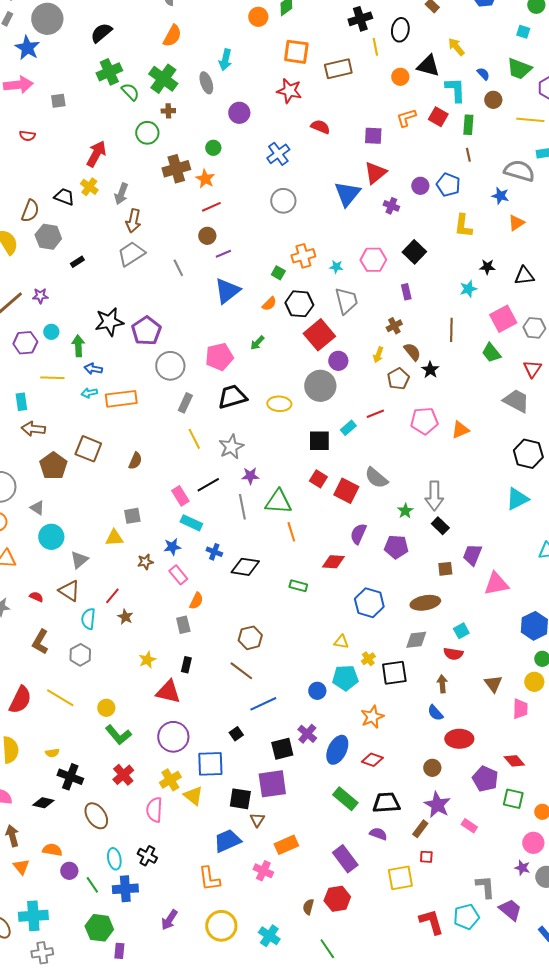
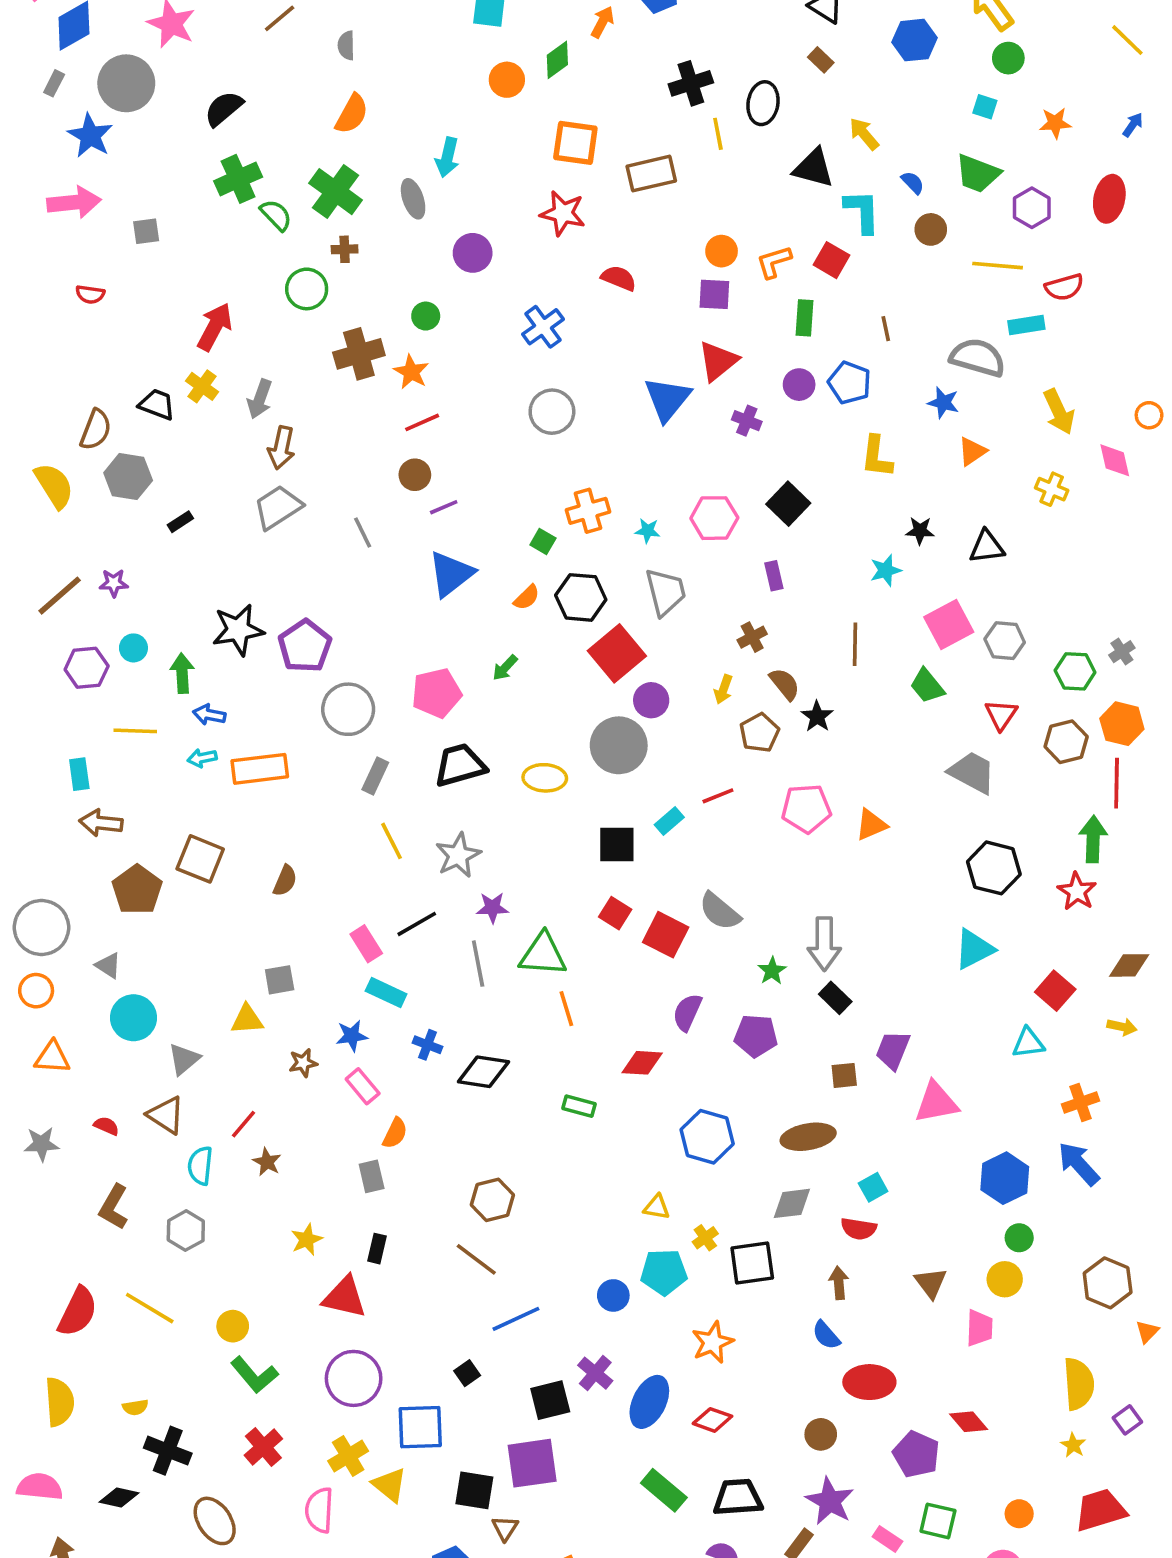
orange circle: (400, 77) -> (722, 251), moved
green rectangle: (468, 125) -> (804, 318), moved
green square: (513, 799) -> (938, 1521), moved

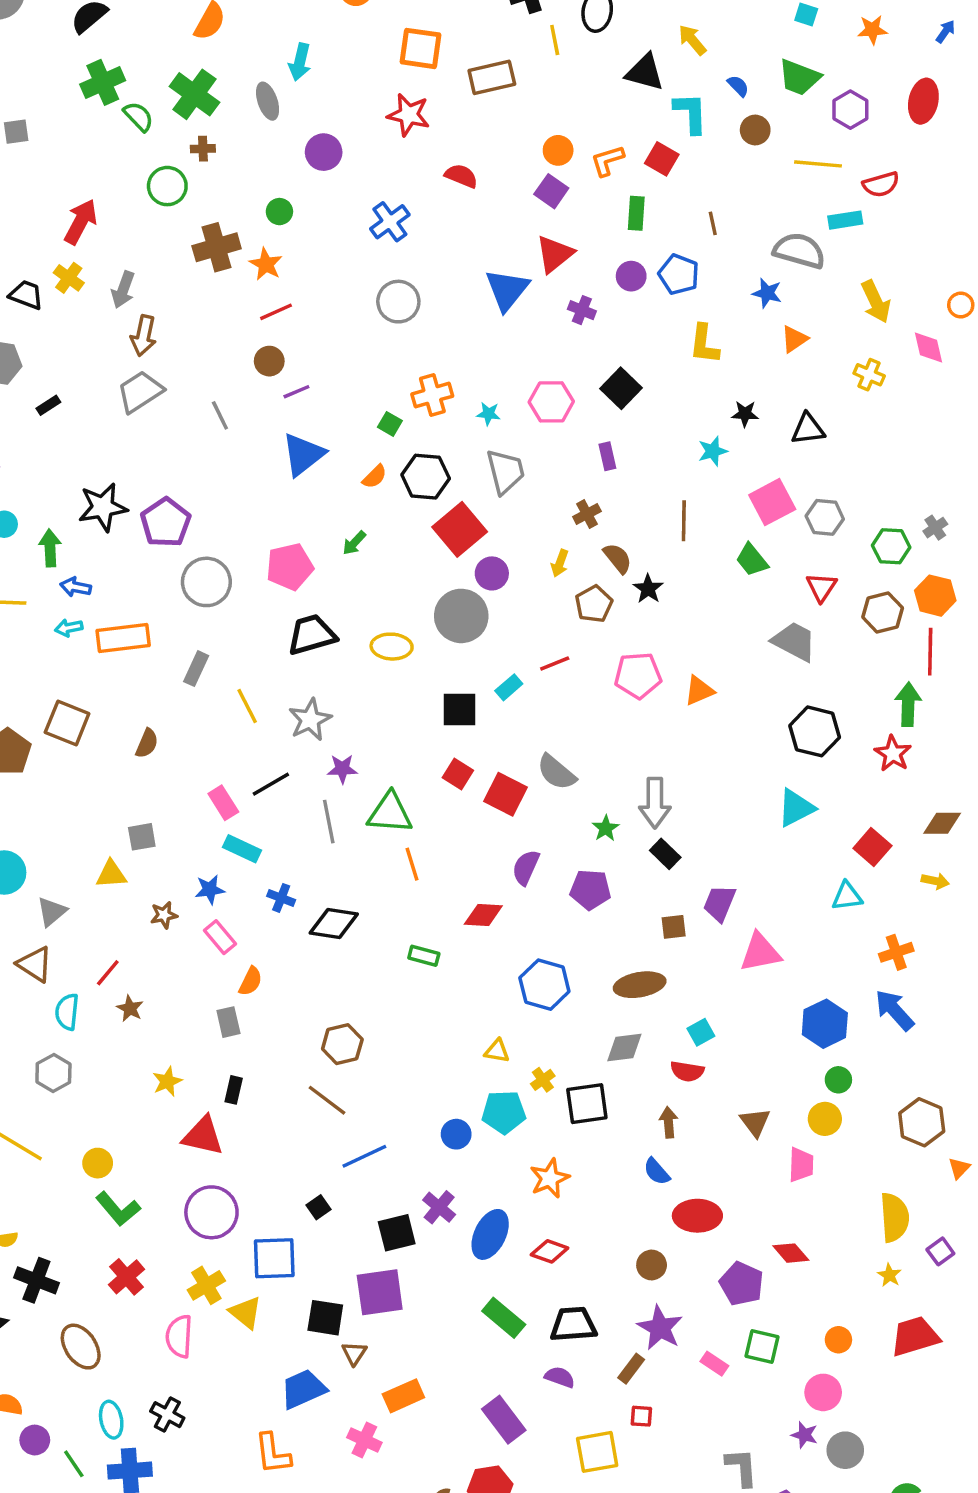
purple square: (714, 294) -> (551, 191), turned 32
gray rectangle: (375, 776) -> (196, 669), moved

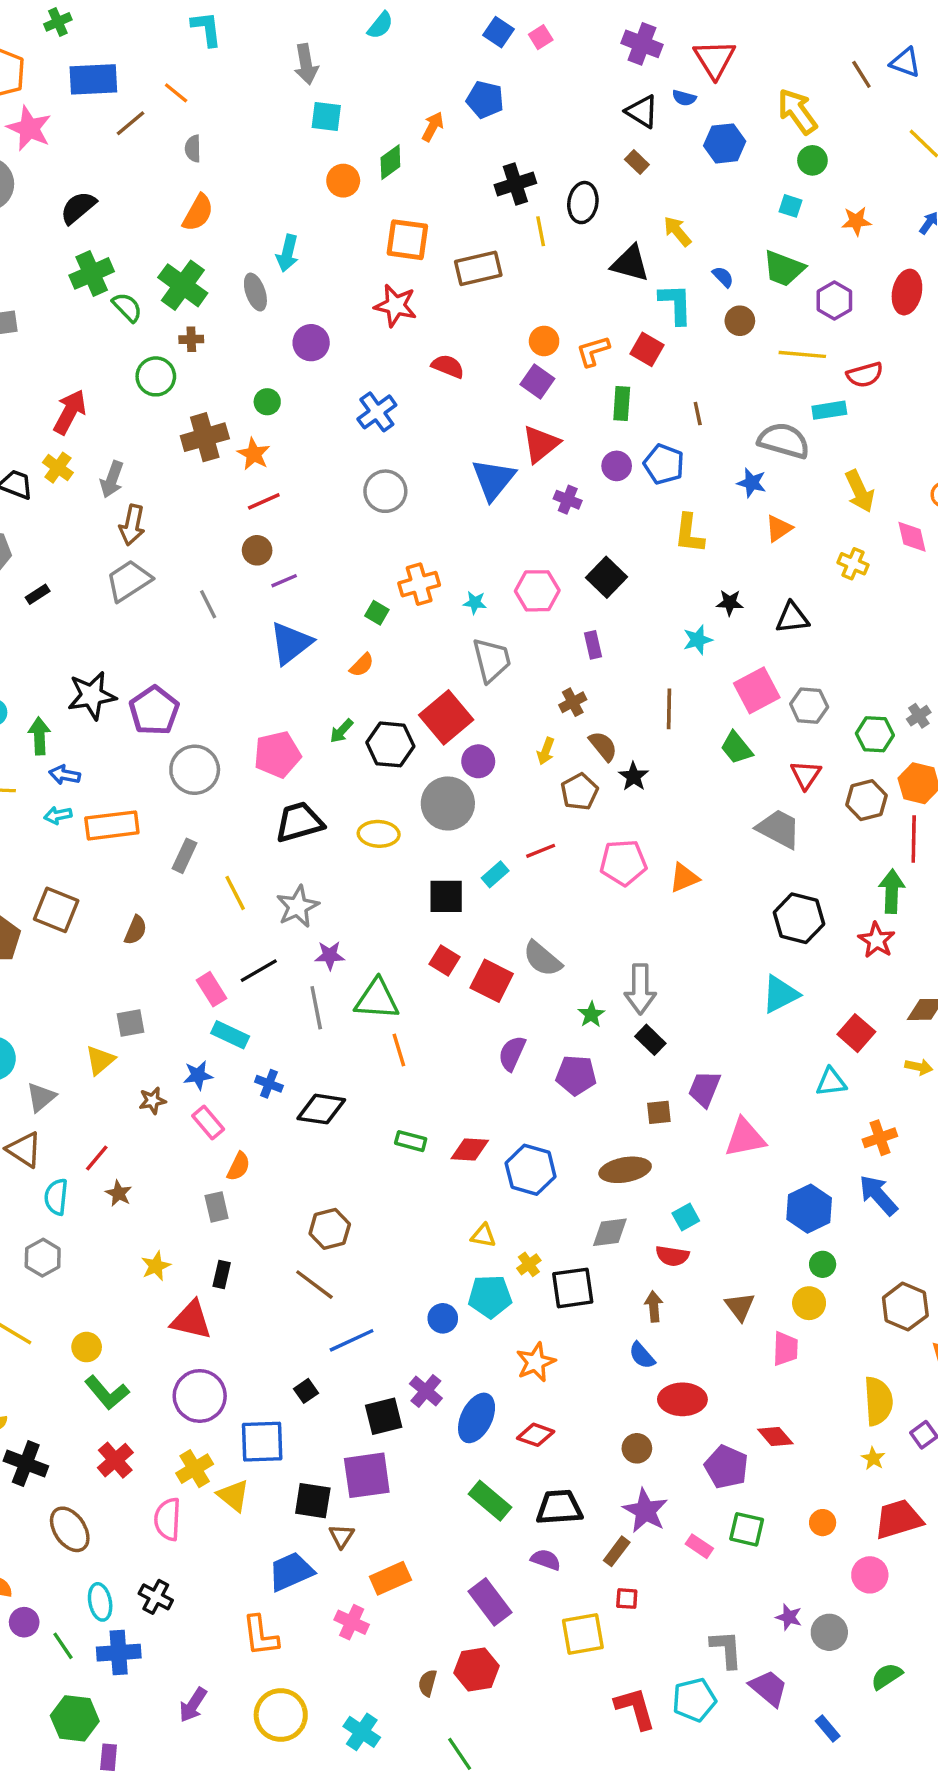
black hexagon: (426, 477) -> (390, 744), moved
yellow triangle: (111, 874) -> (100, 1060), turned -36
red diamond: (483, 915) -> (470, 1150), moved
pink circle: (823, 1392) -> (870, 1575), moved

